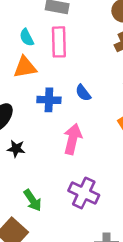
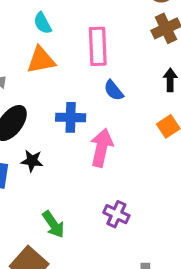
pink rectangle: (59, 42) -> (98, 46), moved
blue cross: (49, 100) -> (71, 117), moved
purple cross: (84, 193) -> (116, 214), size x0.7

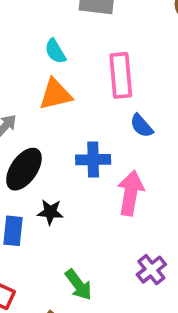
purple cross: (116, 214) -> (151, 270), turned 30

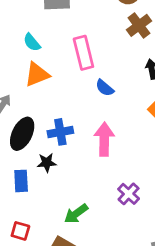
blue cross: (93, 160) -> (60, 132), moved
green arrow: (79, 285) -> (76, 214), turned 100

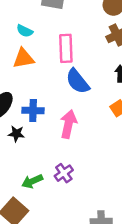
cyan semicircle: (32, 42) -> (25, 31), turned -35
blue semicircle: (105, 88) -> (78, 81), size x1.6
purple cross: (129, 194) -> (64, 173), moved

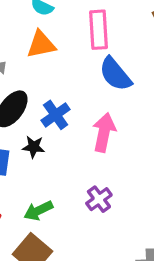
blue cross: (33, 110) -> (56, 115), turned -36
green arrow: (32, 181) -> (38, 211), moved

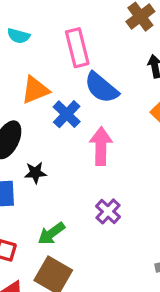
orange triangle: (41, 44) -> (35, 90), moved
blue cross: (56, 115) -> (67, 114), moved

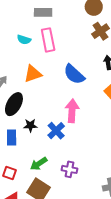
pink rectangle: (77, 48) -> (48, 40), moved
blue cross: (67, 114) -> (56, 131), moved
purple cross: (108, 211) -> (69, 169), moved, turned -35

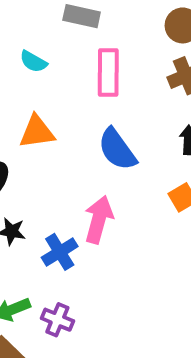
pink rectangle: (48, 40) -> (108, 73), moved
purple cross: (69, 169) -> (57, 320), moved

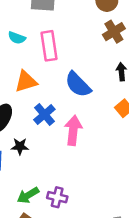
pink rectangle: (108, 73) -> (49, 46), moved
blue cross: (60, 252) -> (44, 114), moved

